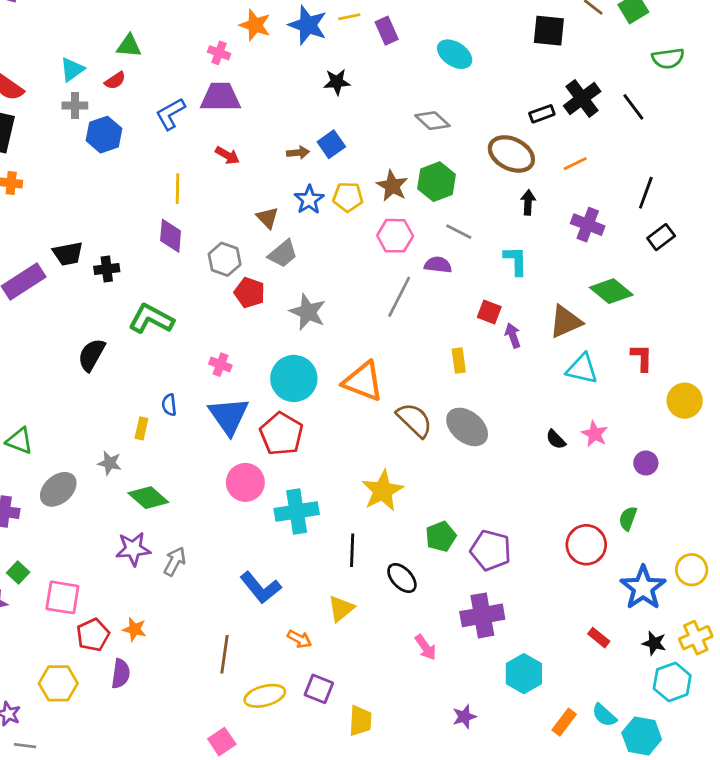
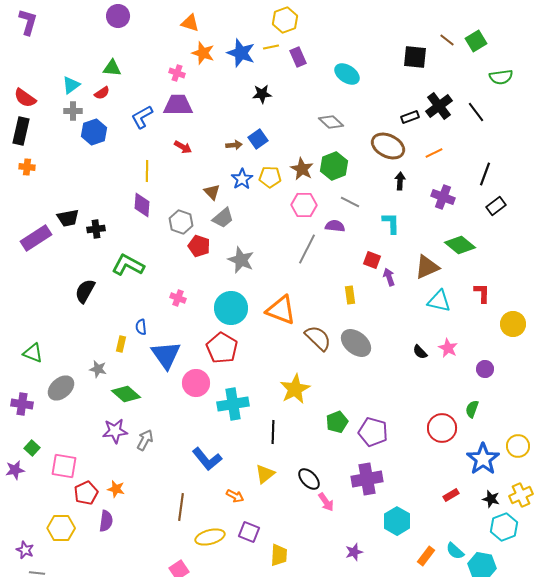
blue triangle: (229, 416) -> (166, 355), moved
black ellipse: (402, 578) -> (309, 479), moved
red rectangle: (599, 638) -> (451, 495), turned -70

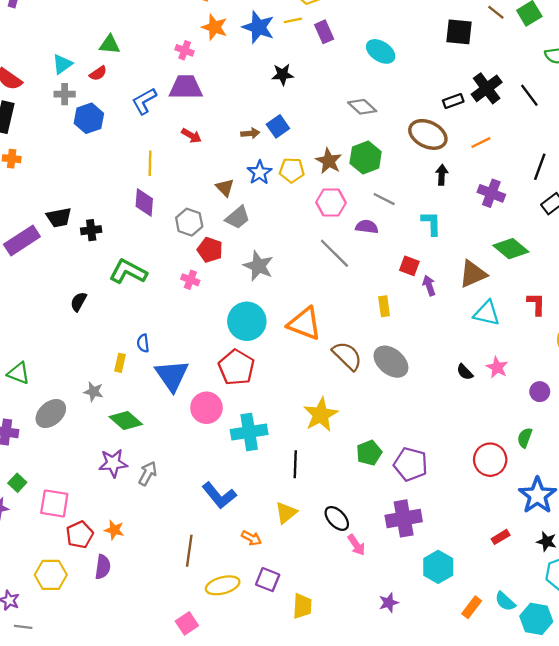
gray line: (307, 249) -> (334, 253), turned -72
black semicircle: (85, 291) -> (78, 302), size x0.7
pink cross: (178, 298) -> (190, 280), moved

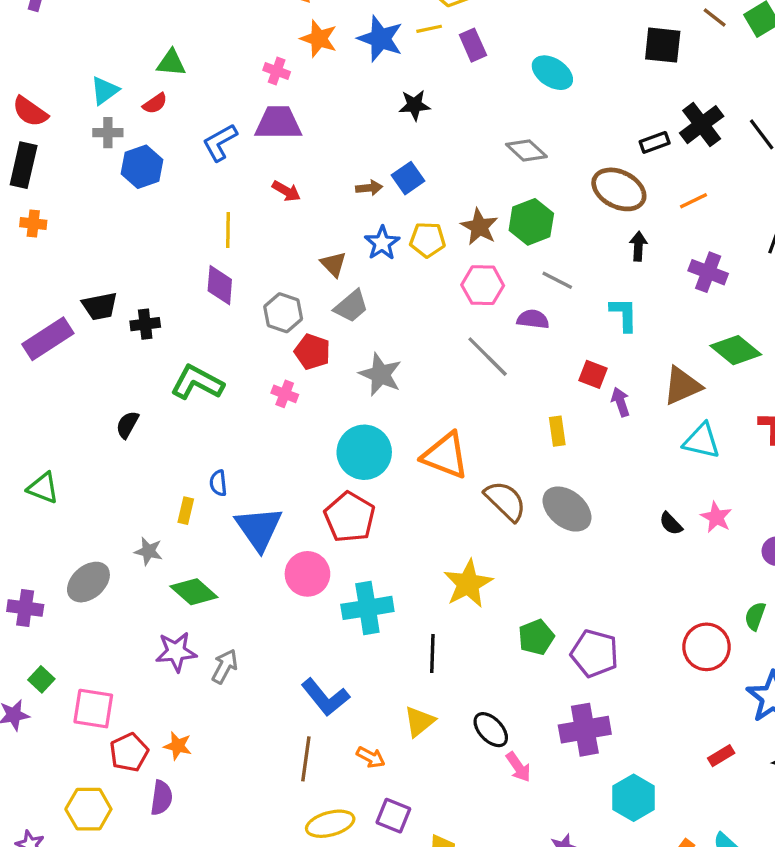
green triangle: (19, 373) -> (43, 488), moved
brown line: (189, 551) -> (306, 759), moved

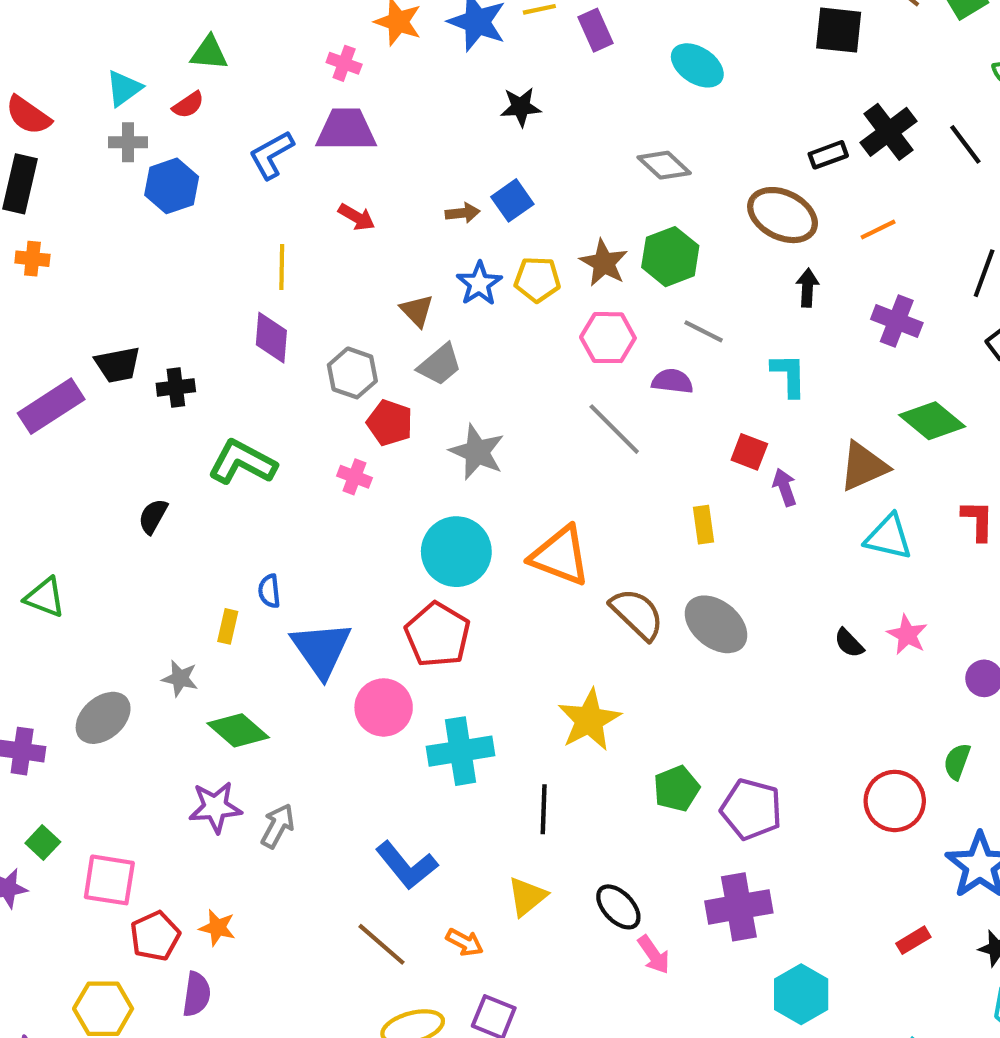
brown line: (306, 759) -> (382, 944), turned -57

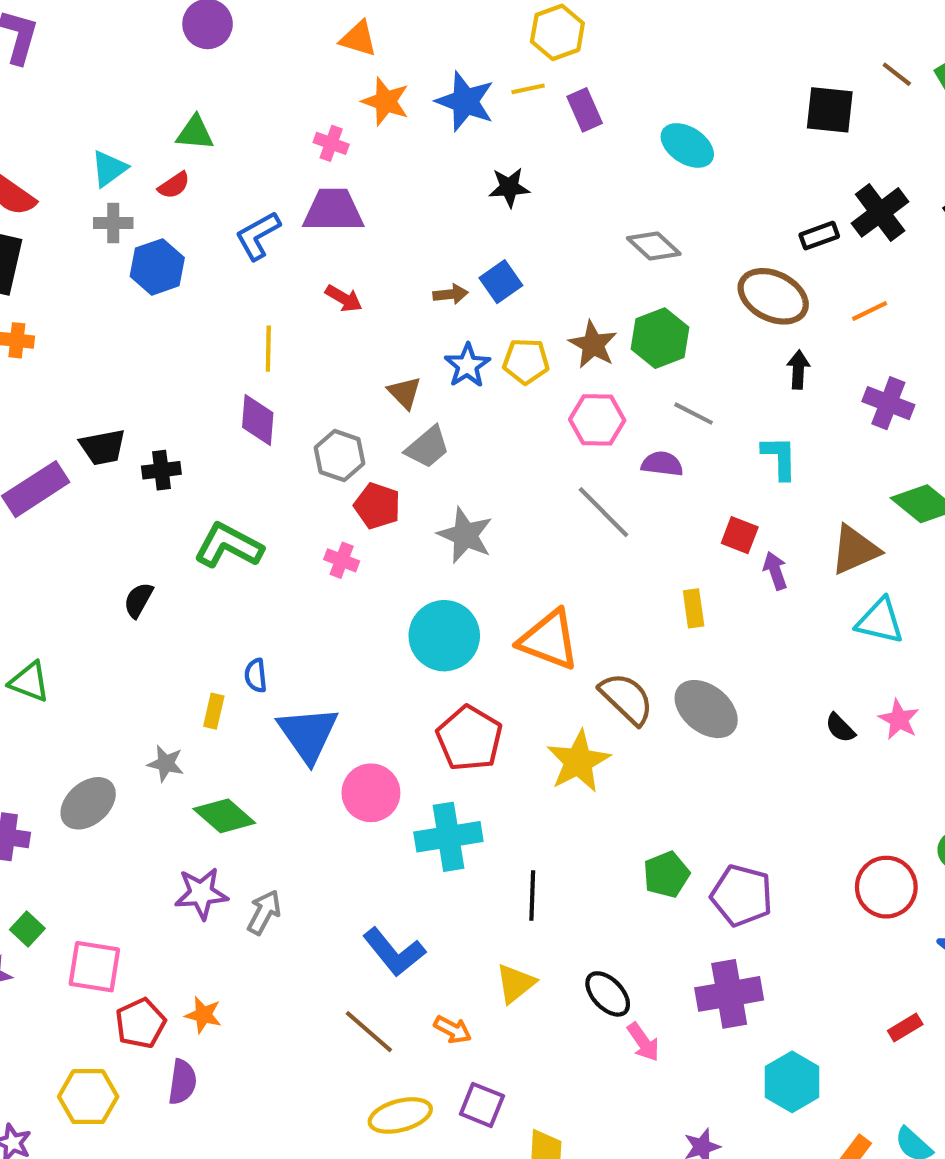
red pentagon: (438, 635) -> (469, 738), moved
yellow star: (589, 720) -> (578, 761), moved

